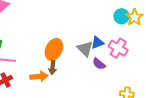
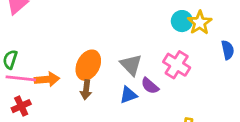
blue triangle: (98, 43) -> (128, 95), moved
orange arrow: (39, 76) -> (47, 79), moved

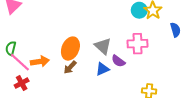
pink cross: (177, 65) -> (137, 44), turned -30
pink line: (21, 78) -> (20, 62), turned 40
brown arrow: (86, 90) -> (70, 67), turned 40

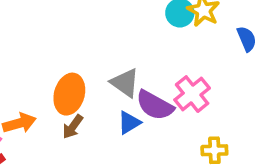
pink cross: (137, 44) -> (192, 94), moved, turned -30
purple semicircle: (118, 61) -> (155, 105), size x1.5

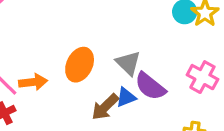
pink cross: (192, 94) -> (202, 77), moved, turned -32
brown arrow: (73, 127) -> (105, 107), moved, size x1.4

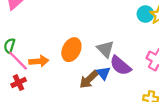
blue triangle: (126, 97) -> (103, 73), turned -48

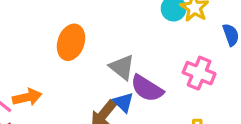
orange ellipse: (71, 50) -> (71, 42), moved

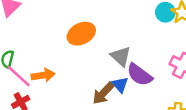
orange ellipse: (71, 42) -> (81, 34), turned 40

